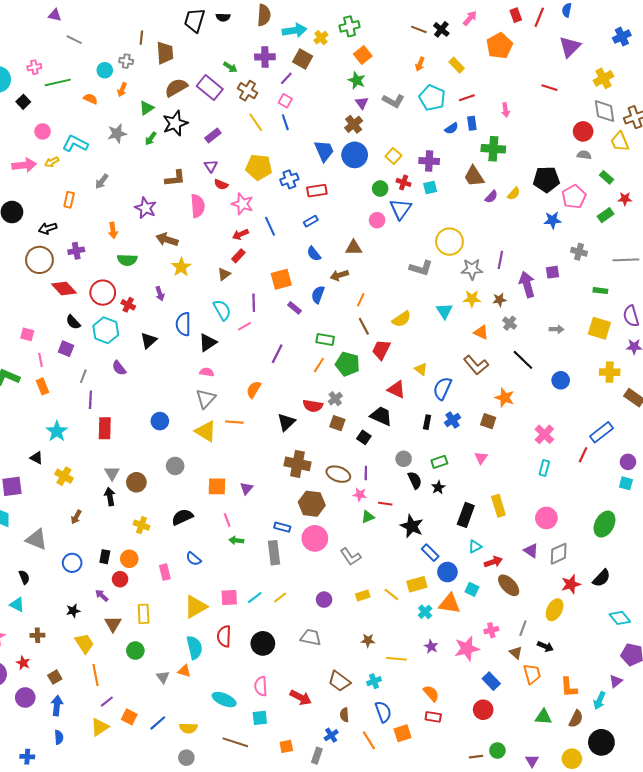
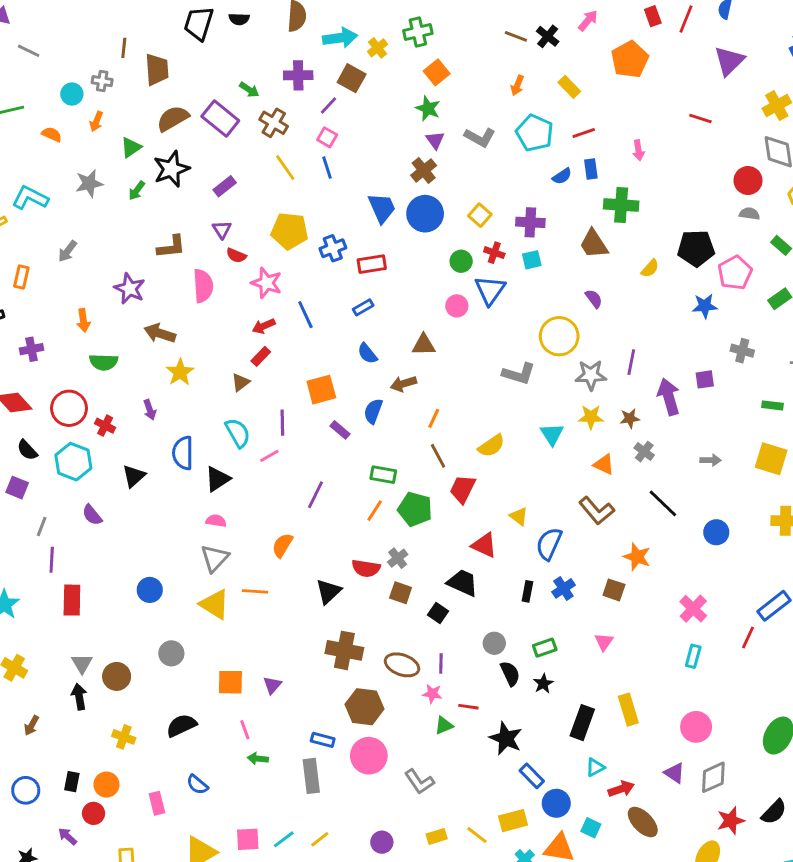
purple semicircle: (491, 197) -> (594, 299), moved, turned -80

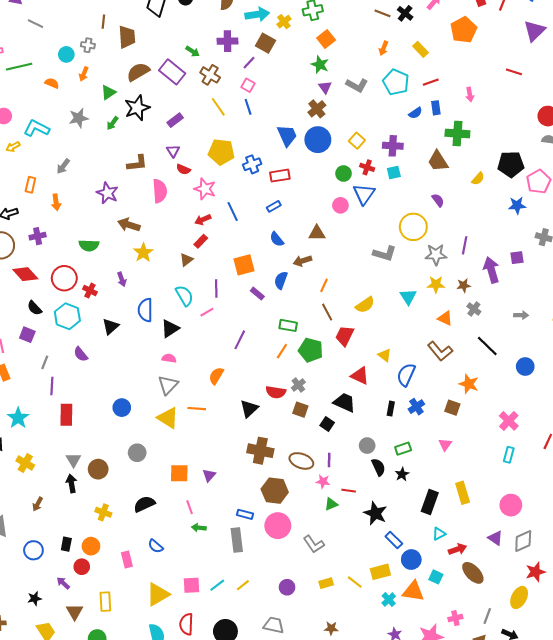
orange arrow: (83, 320) -> (56, 202), moved

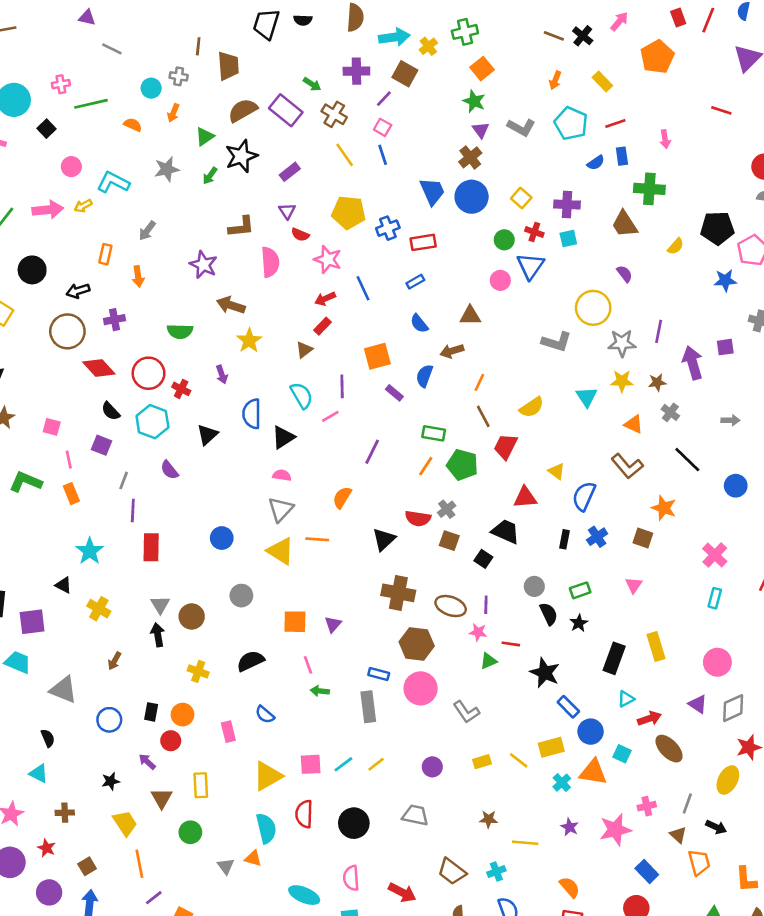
red triangle: (360, 376) -> (525, 497), turned -30

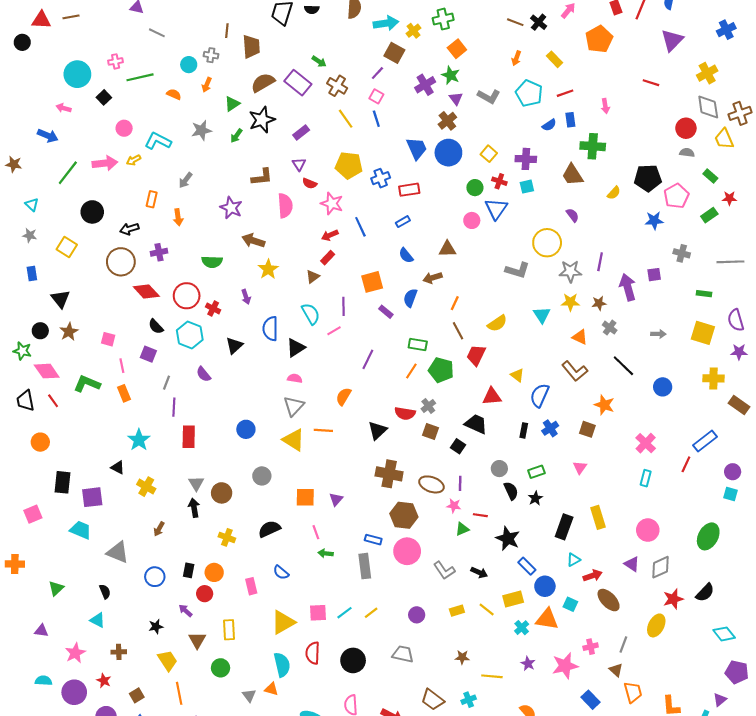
purple cross: (356, 71) -> (425, 85), moved, turned -30
black arrow: (716, 827) -> (479, 572), moved

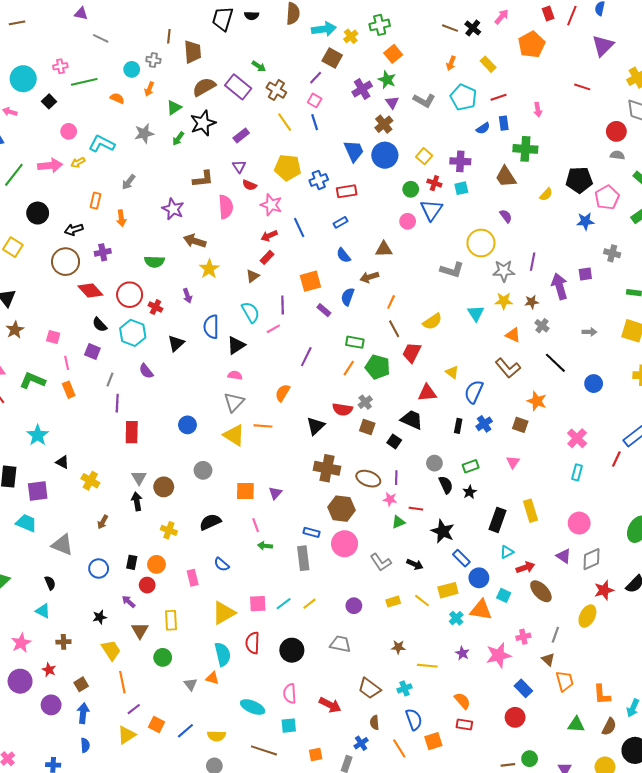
cyan star: (139, 440) -> (38, 435), moved

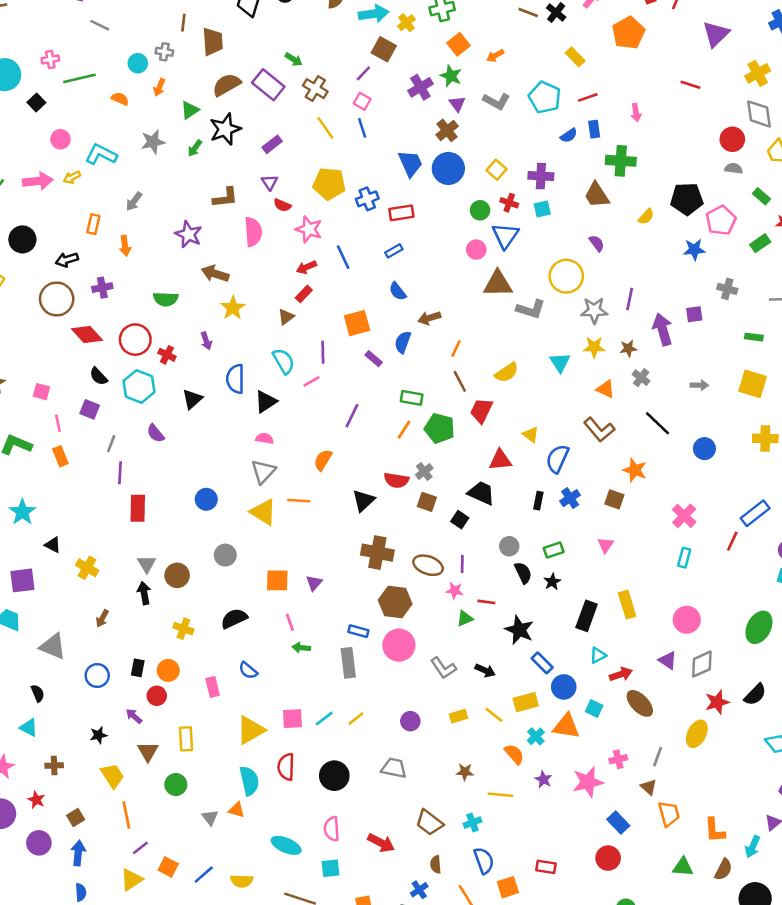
orange arrow: (451, 63) -> (495, 56), moved, turned 40
brown triangle: (384, 249) -> (498, 284), moved, size x1.4
orange semicircle: (462, 701) -> (514, 754), moved

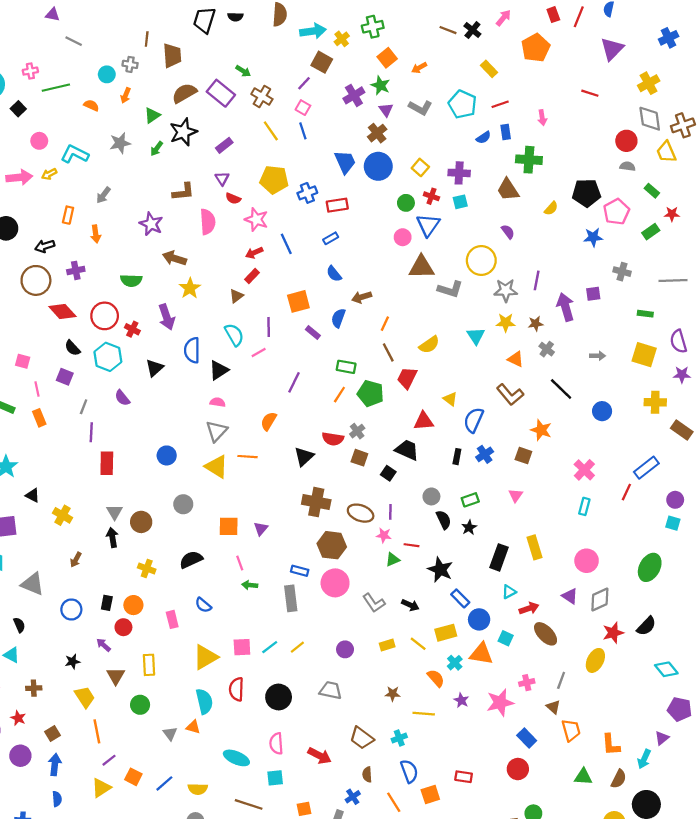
purple arrow: (206, 341) -> (167, 317), size x1.6

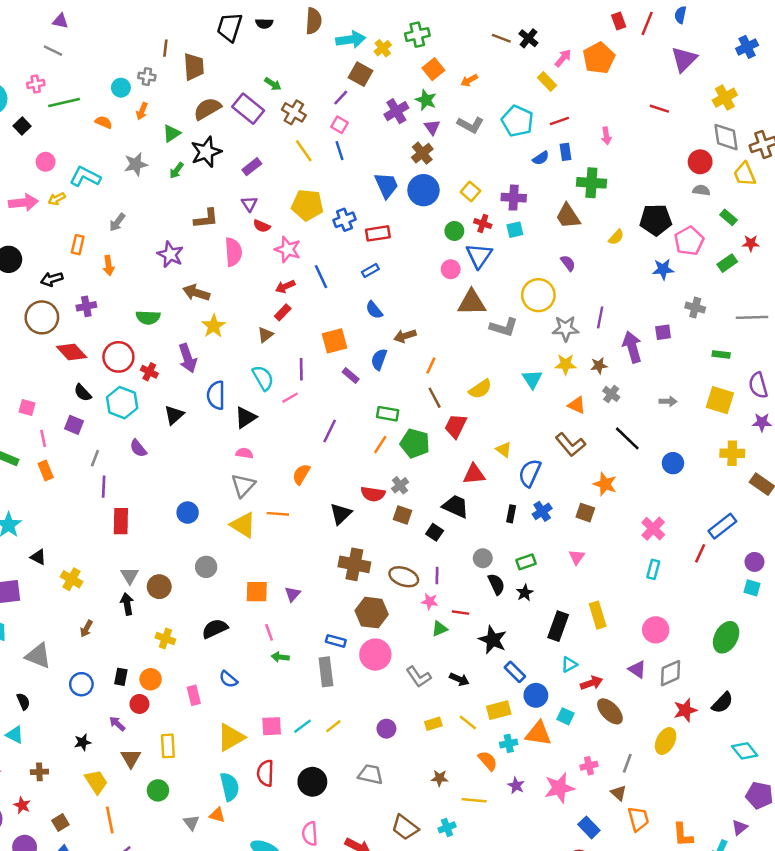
pink arrow: (503, 18) -> (563, 58), moved
gray line: (74, 41) -> (53, 51), moved
cyan cross: (455, 663) -> (509, 743), turned 32

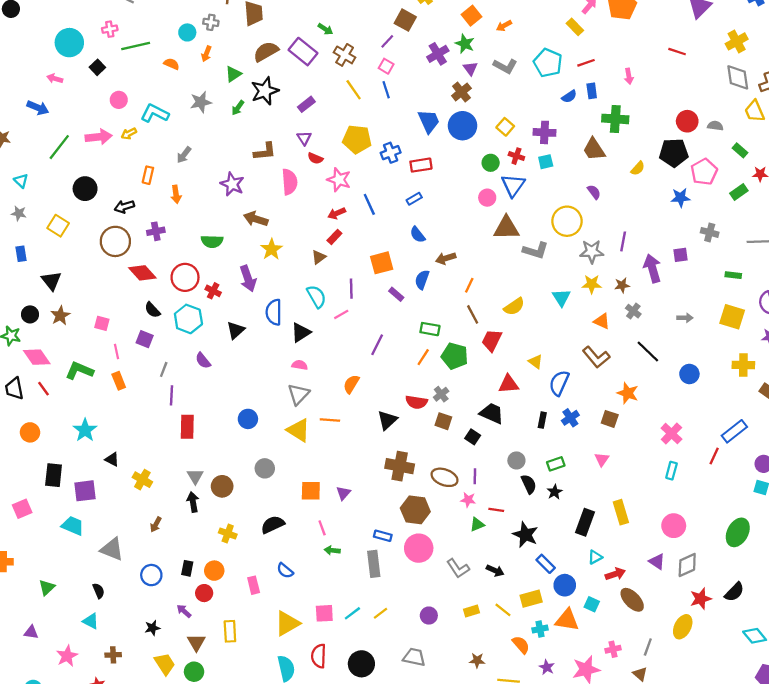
red circle: (700, 162) -> (687, 121), moved
green circle: (158, 790) -> (194, 672), moved

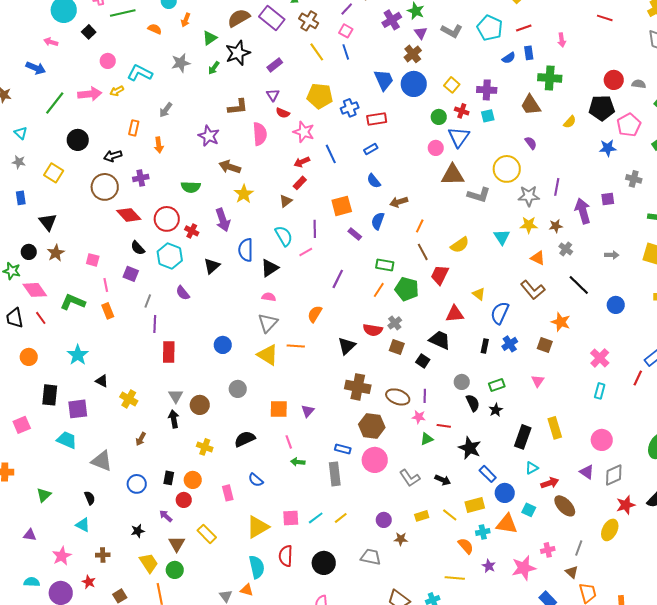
yellow rectangle: (230, 631) -> (207, 534), turned -42
brown star: (477, 660) -> (401, 539), moved

